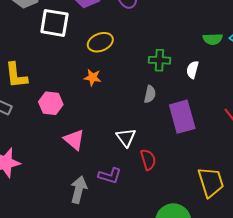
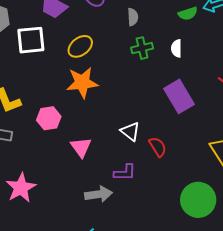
orange star: (93, 77) -> (82, 82), size x1.8
gray semicircle: (150, 94) -> (133, 17), moved
pink triangle: (74, 140) -> (81, 147), turned 30
gray arrow: (79, 190) -> (99, 194), turned 84

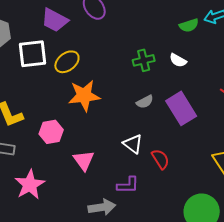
gray semicircle: (133, 17) -> (145, 102), moved, turned 66
yellow ellipse: (80, 46) -> (67, 62), moved
white semicircle: (176, 48) -> (178, 60), turned -60
pink star: (21, 188) -> (30, 185), moved

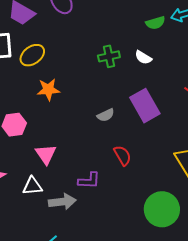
orange star: (84, 96) -> (48, 90), size x0.7
gray semicircle: (145, 102) -> (106, 115), moved
white triangle: (133, 144) -> (32, 186), moved, turned -45

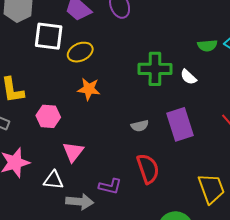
green cross: (109, 56) -> (155, 69), size x1.5
red semicircle: (122, 155) -> (148, 169), size x1.4

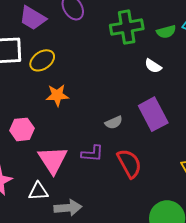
green cross: (155, 69) -> (127, 27), moved
pink triangle: (73, 152) -> (53, 160), size x1.4
purple L-shape: (110, 186) -> (92, 153), moved

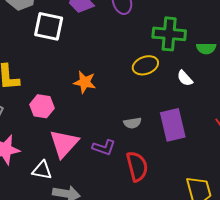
yellow ellipse: (42, 60) -> (145, 65), moved

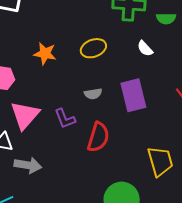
yellow ellipse: (145, 65) -> (93, 48), moved
purple L-shape: (104, 147) -> (65, 119), turned 50
red semicircle: (137, 166) -> (98, 137), turned 32

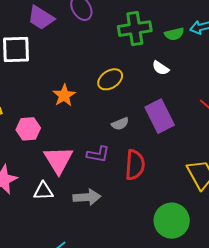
orange star: (45, 54) -> (64, 95), turned -30
purple L-shape: (65, 119) -> (98, 154), turned -45
gray arrow: (28, 165) -> (87, 197), moved

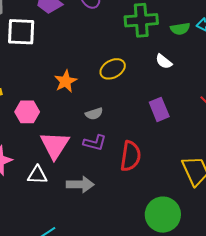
purple rectangle: (160, 116) -> (159, 109), size x0.7
gray semicircle: (120, 124) -> (94, 114), moved

